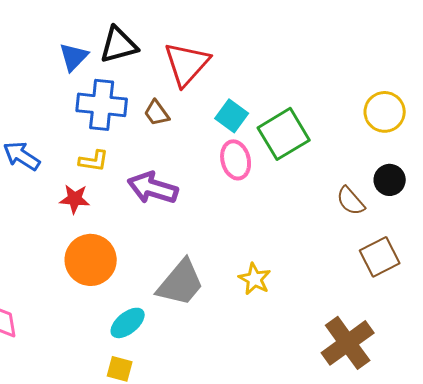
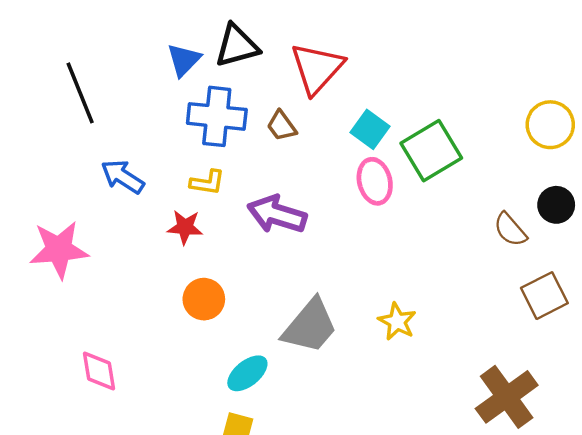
orange circle: (91, 260) -> (204, 299), size x0.7

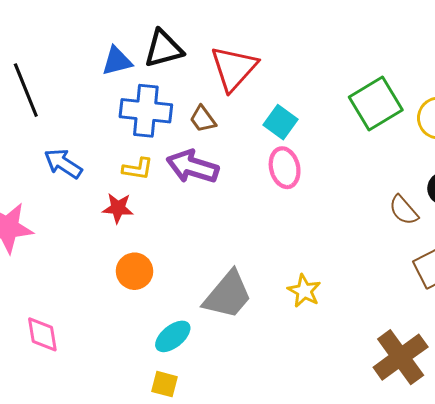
blue triangle: (184, 60) -> (117, 61), turned 32
green square: (431, 151) -> (376, 104), moved
purple arrow: (277, 214) -> (192, 167), moved

